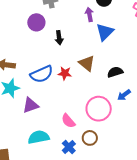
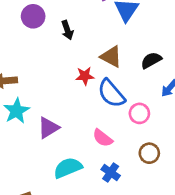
blue semicircle: (42, 74) -> (111, 93), moved, turned 85
pink circle: (99, 109) -> (139, 113), size x0.6
brown circle: (90, 138) -> (149, 153), moved

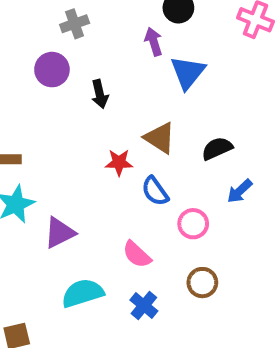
blue semicircle: (111, 93) -> (155, 191), size x0.7

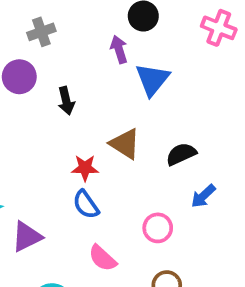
blue semicircle: (155, 191) -> (86, 204), moved

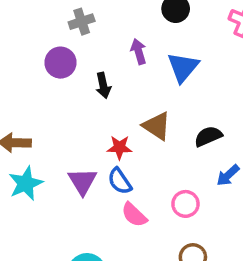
purple arrow: (119, 49) -> (139, 51), moved
purple triangle: (27, 237) -> (82, 181), moved, turned -36
pink semicircle: (102, 258) -> (134, 215), moved

